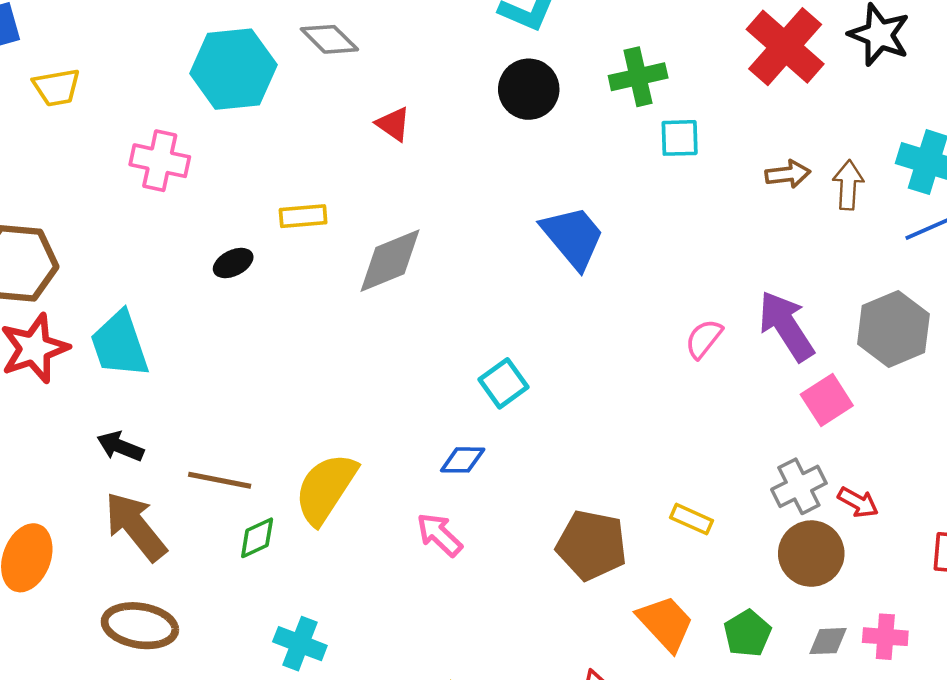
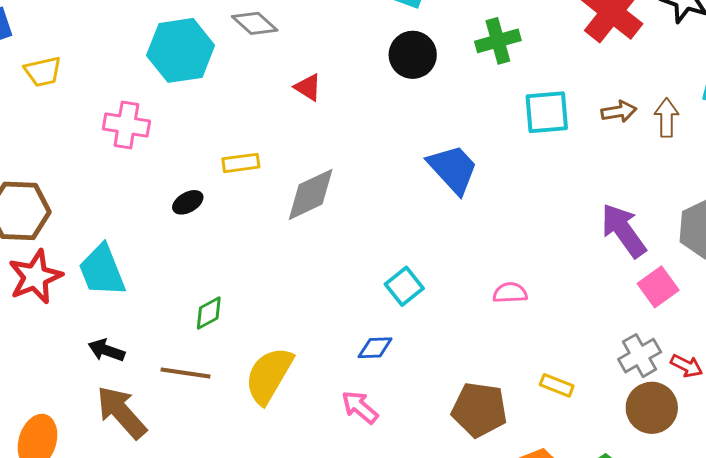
cyan square: (680, 138) -> (547, 112), moved, size x1.4
pink semicircle: (704, 339) -> (510, 293), moved, turned 52
green diamond: (257, 538) -> (209, 313), moved

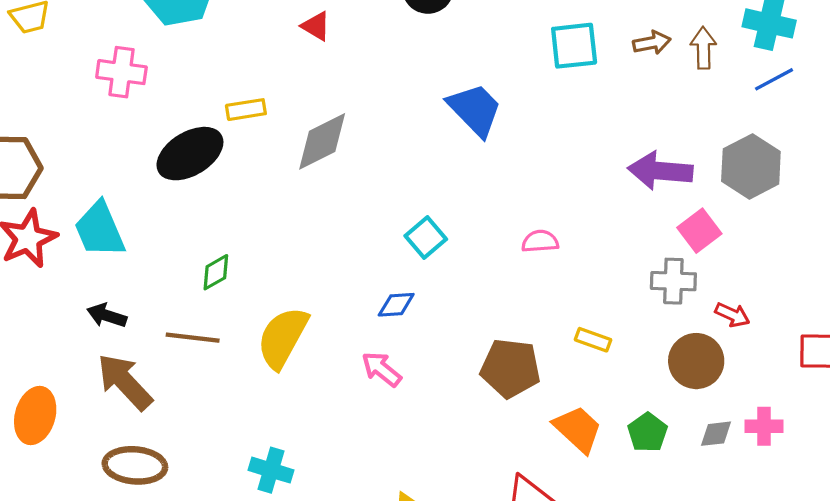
black ellipse: (188, 202) -> (190, 154), size x2.0
purple arrow: (623, 230) -> (660, 171), turned -48
gray cross: (640, 356) -> (673, 281), moved, turned 33

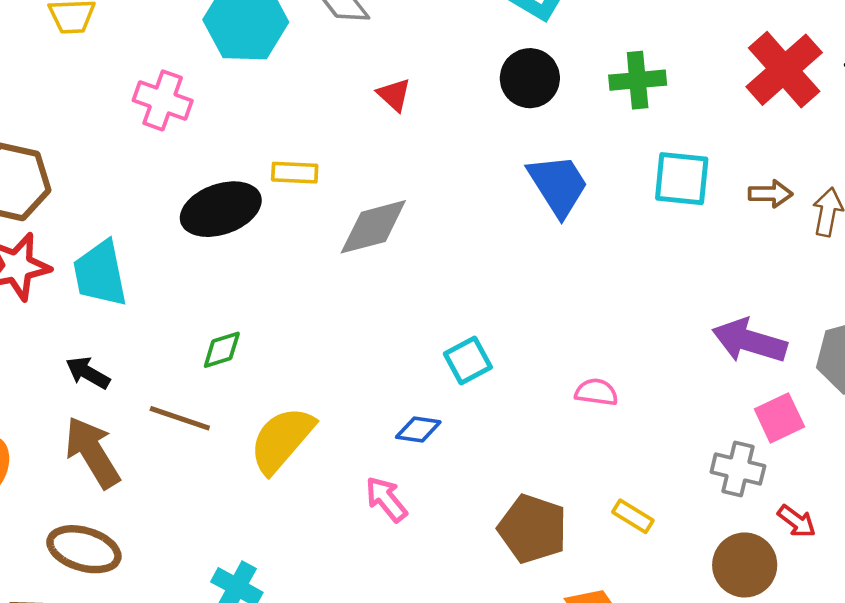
blue trapezoid: (475, 110) -> (558, 185), moved

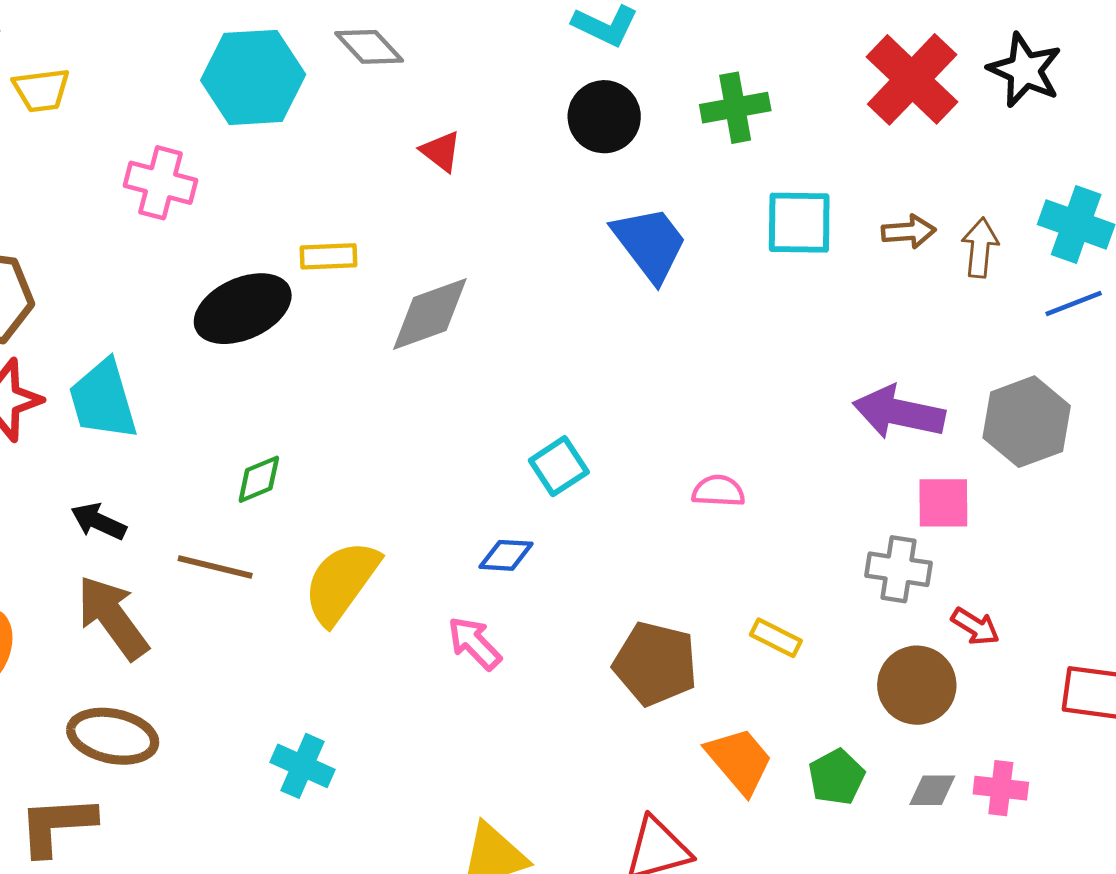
pink square: (779, 418) -> (943, 503), turned 30

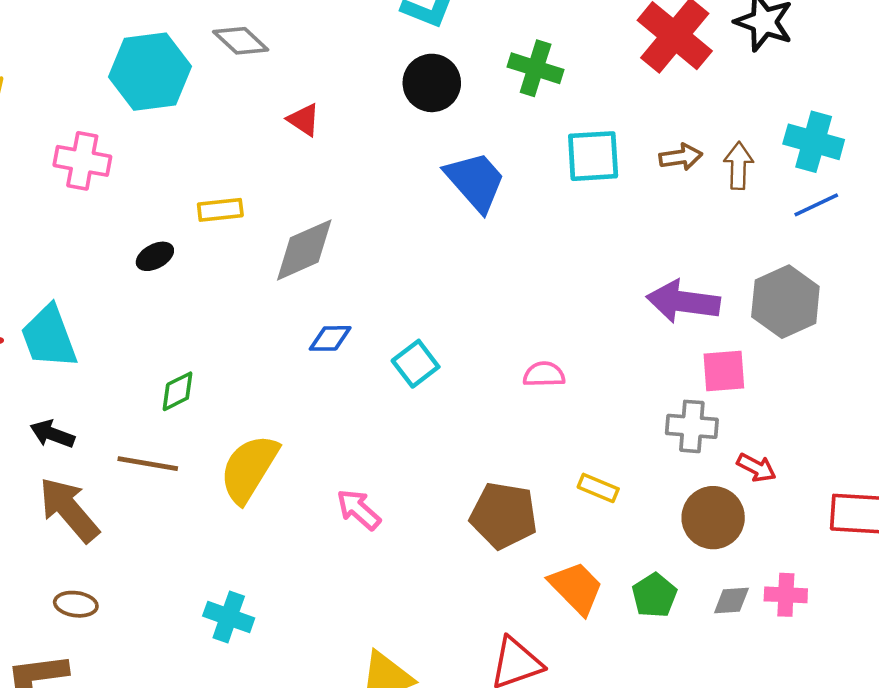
green cross: (735, 108) -> (536, 68), turned 32
black ellipse: (243, 309) -> (155, 256), size x0.5
blue diamond: (506, 555) -> (330, 338), moved
brown ellipse: (113, 736) -> (76, 604), size x0.6

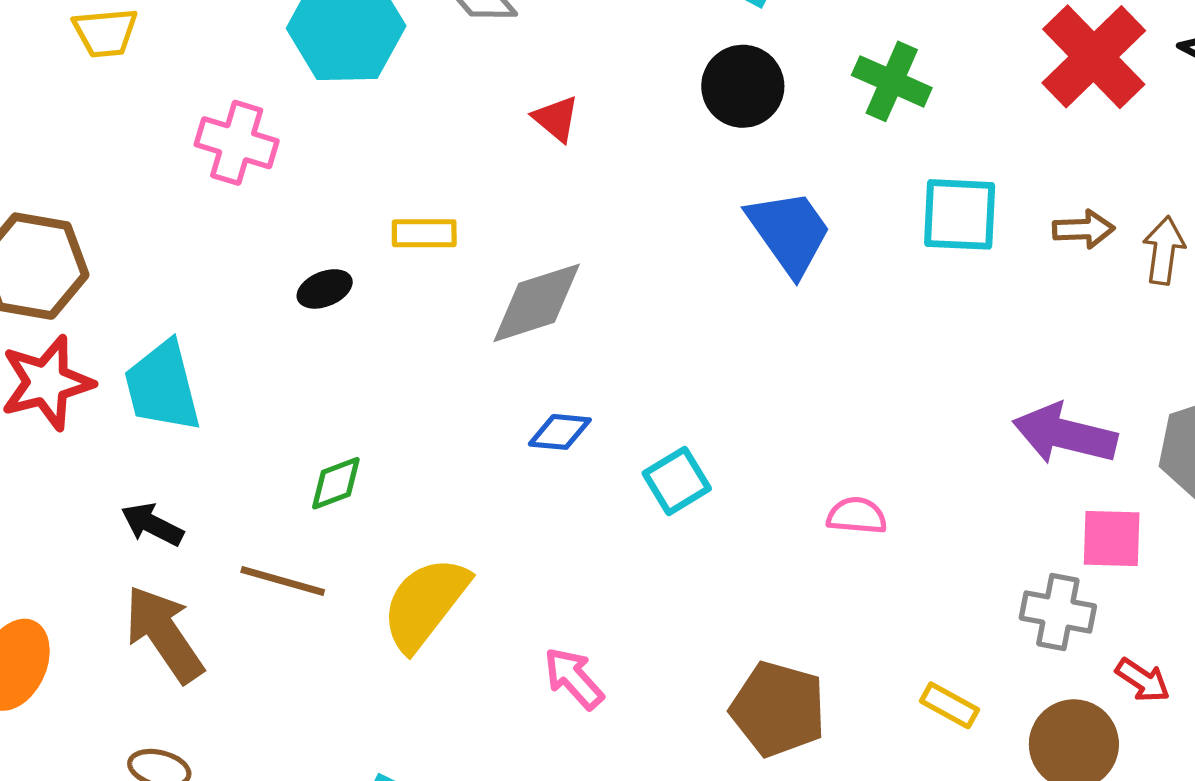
yellow rectangle: (598, 488) -> (950, 705), moved

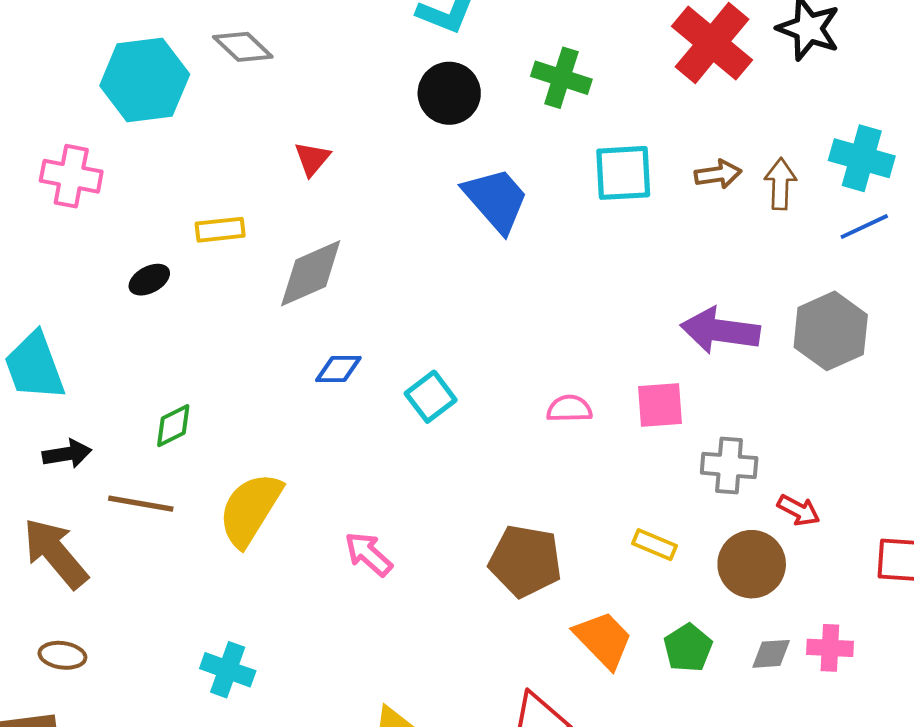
red triangle: (556, 119) -> (312, 159), moved, turned 36
black arrow: (152, 524) -> (67, 454), moved, turned 150
pink square: (1112, 539) -> (660, 405), moved

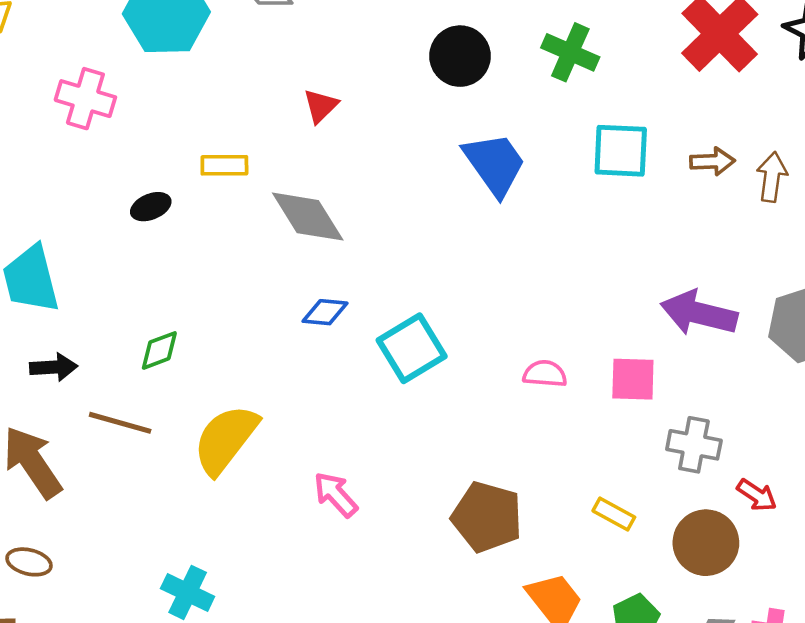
gray diamond: (311, 273) -> (308, 217), turned 76
cyan square: (431, 397) -> (412, 348), size x1.4

